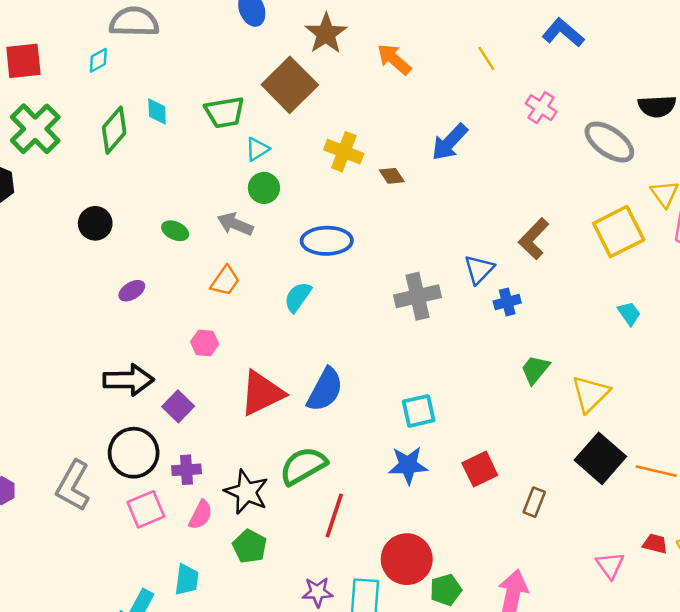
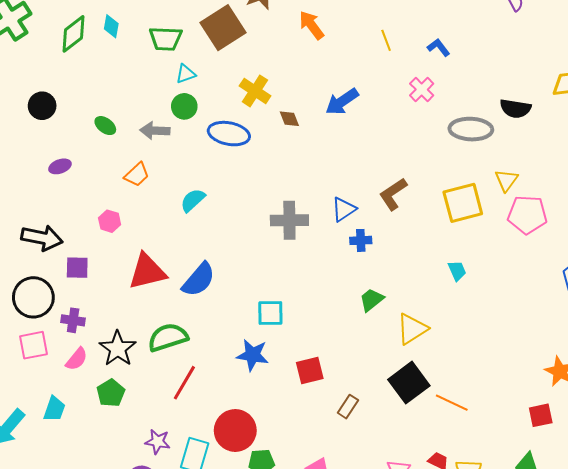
blue L-shape: (563, 33) -> (439, 48), moved, size x0.7
gray ellipse: (609, 142) -> (471, 129), turned -45
gray arrow: (235, 224) -> (155, 131), turned -32
blue ellipse: (327, 241) -> (229, 134), moved
purple square: (178, 406) -> (77, 268), turned 35

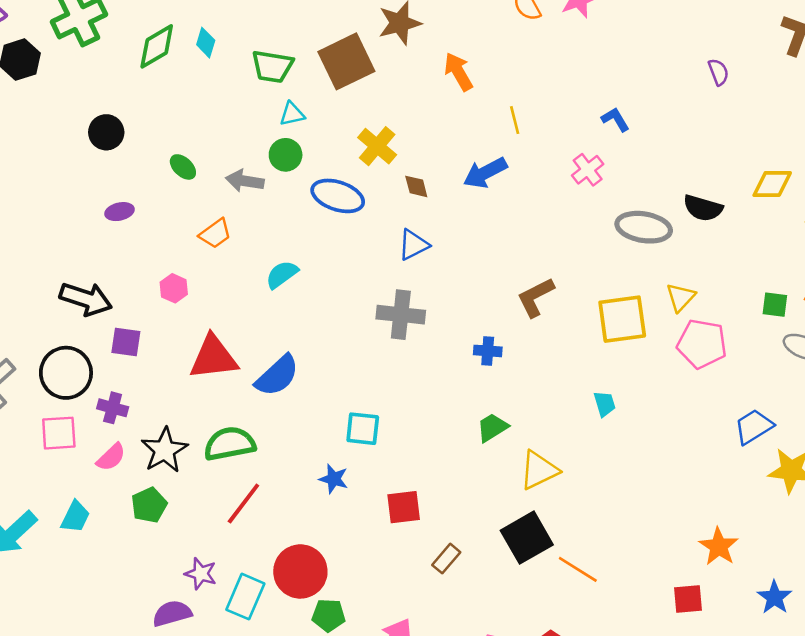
yellow line: (386, 40) -> (515, 120), moved
blue triangle: (344, 209) -> (413, 245), moved
blue star: (253, 355) -> (334, 479), size x0.7

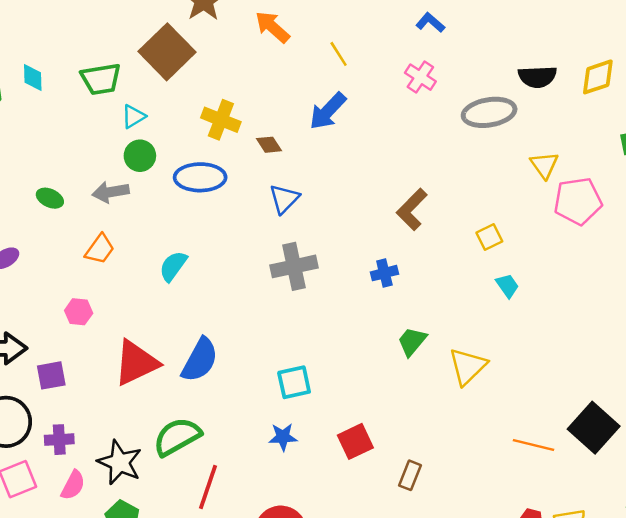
yellow diamond: (772, 184) -> (598, 77), moved
yellow square: (622, 319) -> (489, 237), moved, size x0.5
black square: (527, 538) -> (594, 428), moved

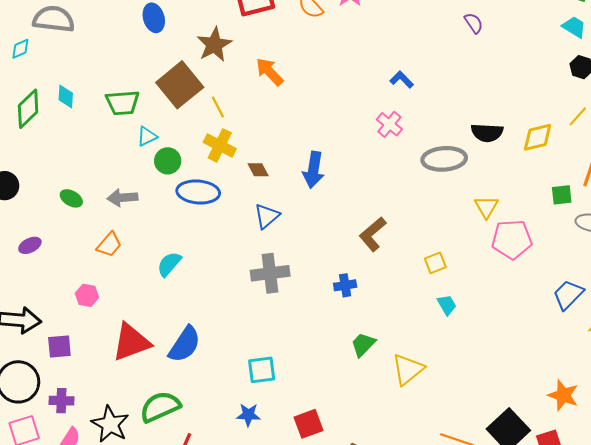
yellow line: (339, 54) -> (218, 107), moved
blue arrow: (328, 111) -> (313, 170), moved, turned -40
green circle: (140, 156) -> (168, 161), moved

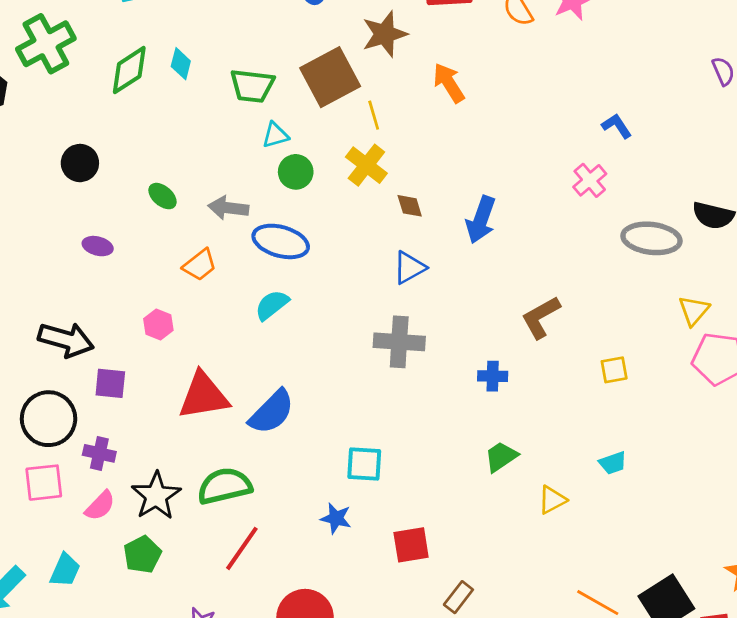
blue ellipse: (198, 192) -> (281, 241), moved
purple ellipse: (30, 245) -> (98, 246), turned 30
cyan trapezoid: (447, 305) -> (613, 463), moved, turned 90
yellow triangle: (408, 369) -> (552, 500), size x0.7

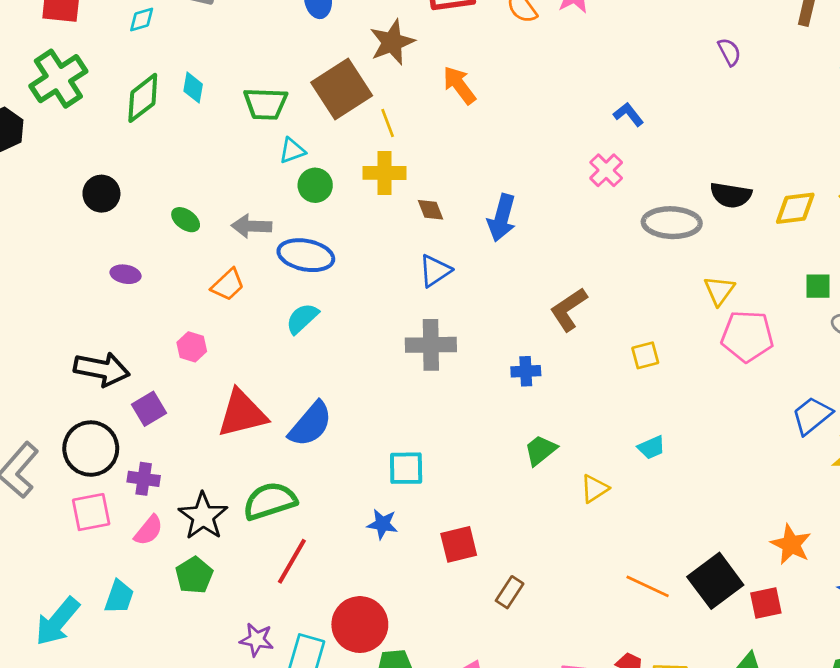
yellow cross: (366, 165) -> (385, 173), turned -33
purple square: (110, 383) -> (149, 409), turned -32

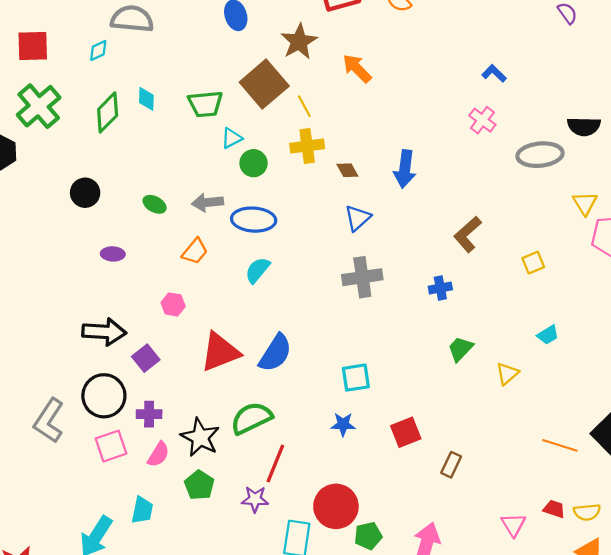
purple star: (257, 640) -> (255, 499), moved

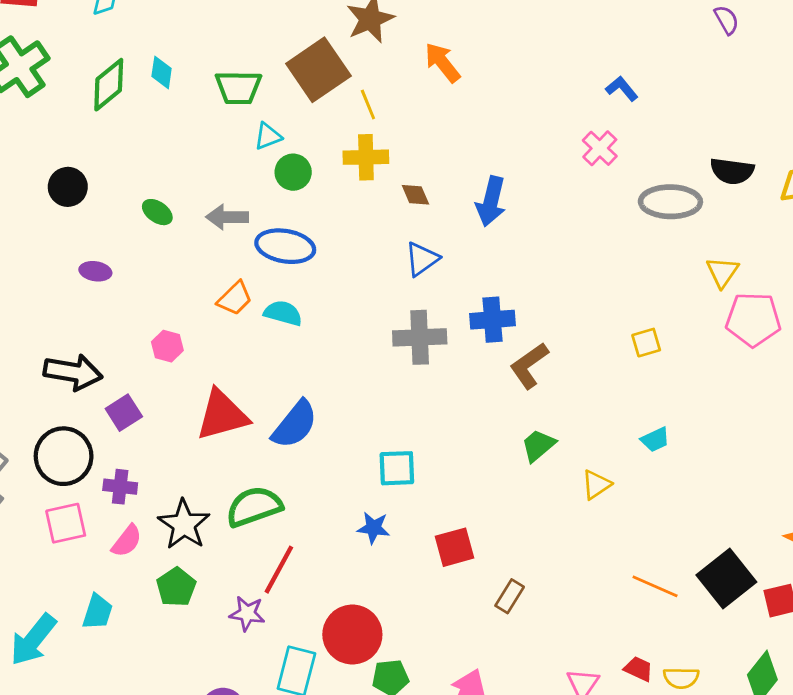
brown L-shape: (468, 234) -> (529, 366), moved
orange trapezoid: (195, 251) -> (235, 298), moved
cyan semicircle: (257, 270) -> (283, 313), turned 60
blue cross: (440, 288) -> (493, 320), moved, size x1.4

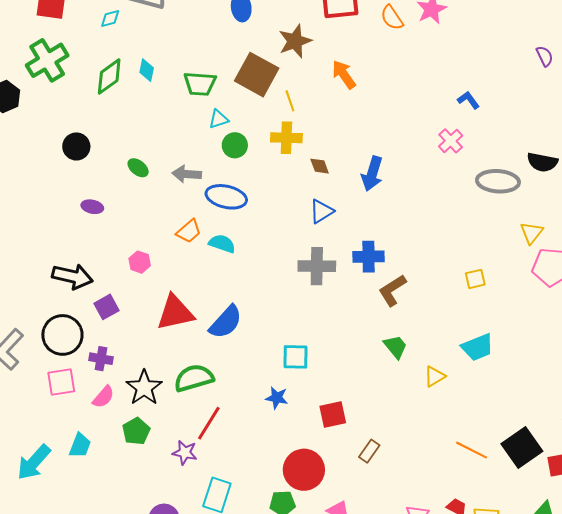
brown square: (318, 70) -> (257, 75), turned -30
cyan trapezoid: (655, 440) -> (478, 347), size x1.6
green trapezoid: (538, 445) -> (395, 347), turned 88
red circle: (352, 635) -> (304, 470), moved

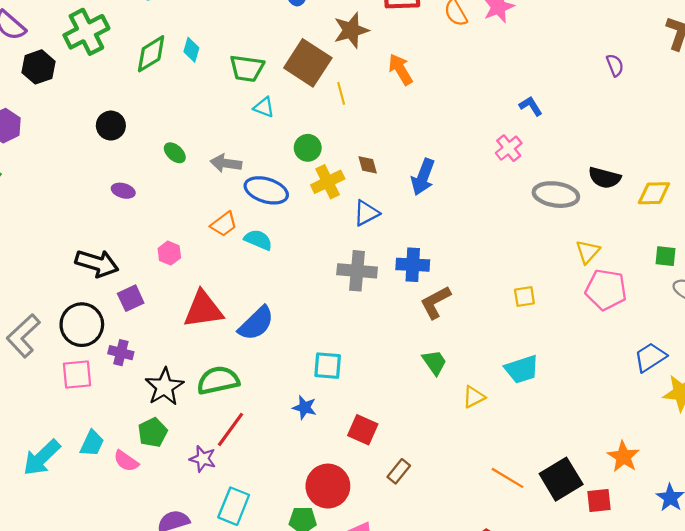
cyan triangle: (219, 119) -> (264, 107), turned 35
yellow cross: (286, 138) -> (328, 182), moved, turned -32
green circle: (235, 145) -> (308, 148), moved
pink semicircle: (103, 397) -> (126, 461), moved, turned 80
red square: (333, 415) -> (363, 430), turned 32

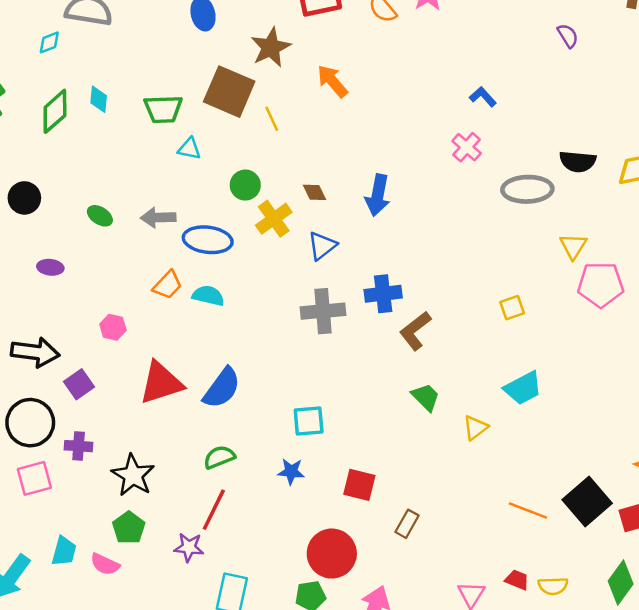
green semicircle: (218, 380) -> (219, 457), moved, size x0.7

